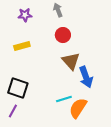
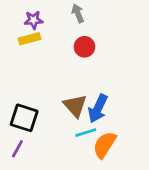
yellow rectangle: (22, 46) -> (29, 39), moved
brown triangle: (71, 61) -> (75, 106), moved
blue arrow: (86, 77) -> (98, 108), moved, turned 45

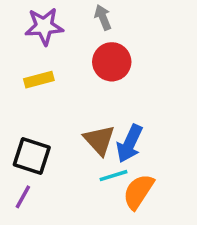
purple star: (34, 20) -> (44, 26), size x1.5
yellow rectangle: (29, 39) -> (39, 80), moved
red circle: (84, 47) -> (112, 62), size x1.4

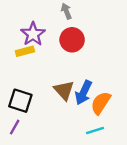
purple star: (44, 26) -> (33, 34), moved, turned -30
cyan line: (114, 176) -> (95, 130), moved
orange semicircle: (138, 192) -> (101, 103), moved

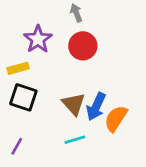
yellow rectangle: (25, 51) -> (18, 68), moved
black square: (20, 101) -> (23, 97), moved
cyan line: (95, 130) -> (75, 140), moved

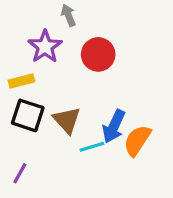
gray arrow: (76, 13) -> (68, 15), moved
brown triangle: (74, 104) -> (67, 120), moved
cyan line: (75, 140) -> (92, 147), moved

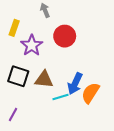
purple star: (45, 47) -> (32, 45), moved
yellow rectangle: (21, 81) -> (14, 28), moved, turned -56
brown triangle: (67, 120) -> (44, 79), turned -42

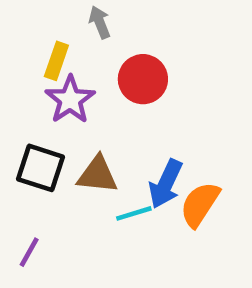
yellow rectangle: (14, 28) -> (56, 61), moved

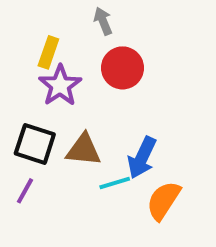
gray arrow: (100, 22) -> (103, 21), moved
orange semicircle: (200, 204) -> (163, 201), moved
purple line: (29, 252) -> (25, 191), moved

